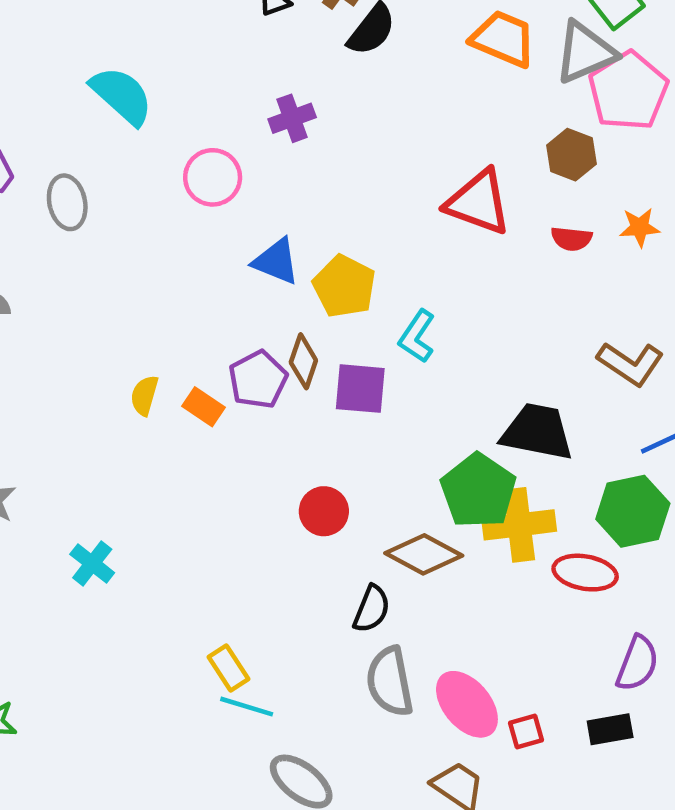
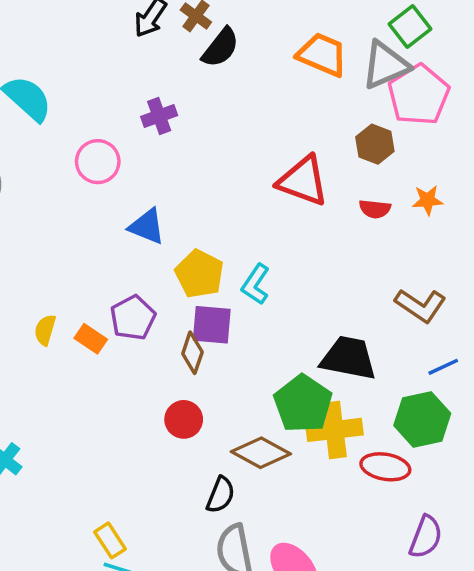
yellow pentagon: (344, 286) -> (199, 274), moved
brown diamond: (303, 361) -> (192, 353), moved

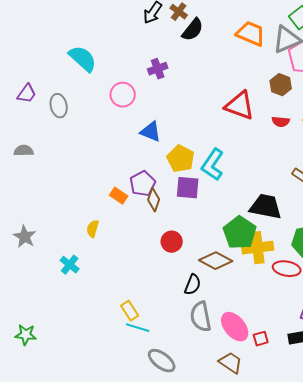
cyan L-shape: (256, 284) -> (213, 165), size x1.4
yellow semicircle: (45, 330) -> (93, 229), moved
brown diamond: (192, 353) -> (154, 200), moved

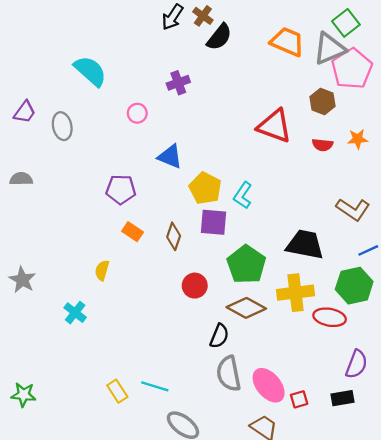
pink circle: (123, 95) -> (137, 113), size x0.7
cyan L-shape: (213, 165) -> (243, 195), size x0.7
purple pentagon: (143, 184) -> (121, 189), moved, turned 30
green pentagon: (240, 233) -> (246, 264), moved
yellow rectangle: (130, 311) -> (117, 391), moved

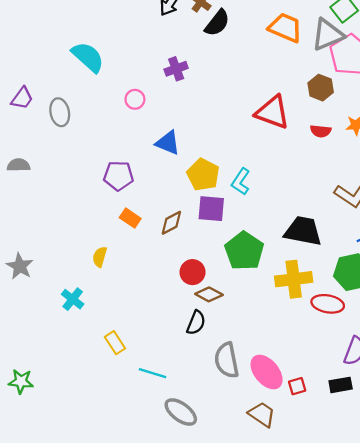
brown diamond: (174, 236) -> (171, 223), turned 44
brown diamond: (246, 308) -> (209, 294), moved, size x0.7
black semicircle: (219, 336) -> (196, 323), moved
yellow rectangle: (117, 391) -> (115, 343), moved

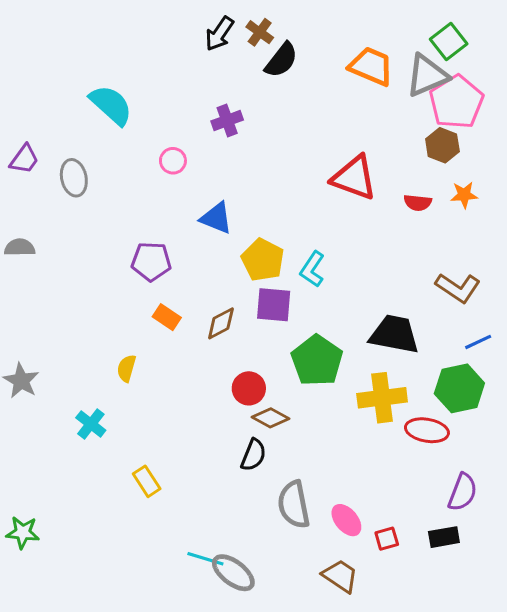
brown hexagon: (321, 88) -> (442, 145), moved
pink ellipse: (267, 372) -> (346, 520), size x0.7
cyan line: (153, 373) -> (205, 559), moved

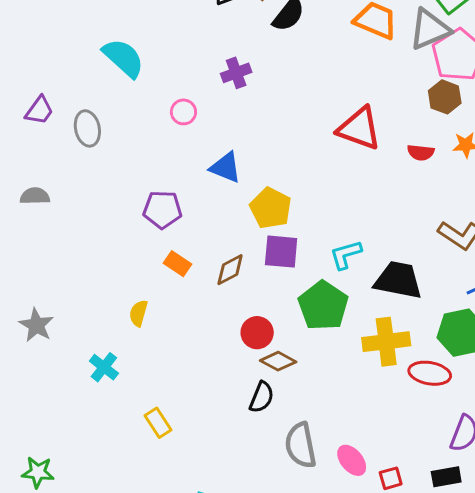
cyan L-shape: (312, 269) -> (346, 255), moved, turned 40

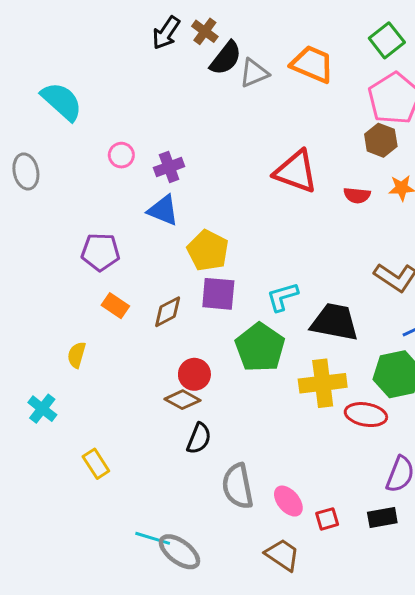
gray triangle: (430, 29) -> (254, 73), moved, size x0.7
purple cross: (236, 73) -> (169, 167), moved
brown diamond: (278, 361) -> (182, 400), moved

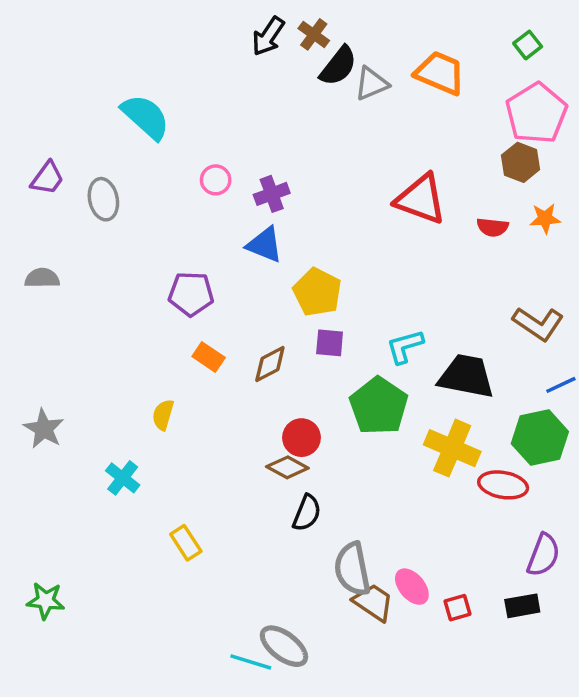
green square: (387, 40) -> (528, 45), size x0.7
purple square: (218, 294) -> (330, 343), size x0.7
yellow cross: (323, 383) -> (452, 448), turned 30
cyan line: (153, 538) -> (251, 662), moved
brown trapezoid: (282, 555) -> (373, 602), moved

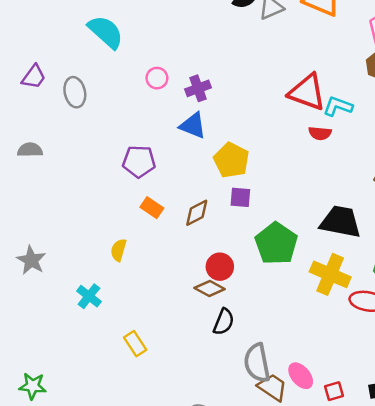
red semicircle: (493, 227) -> (320, 133), moved
cyan L-shape: (405, 346) -> (338, 106), moved, turned 36

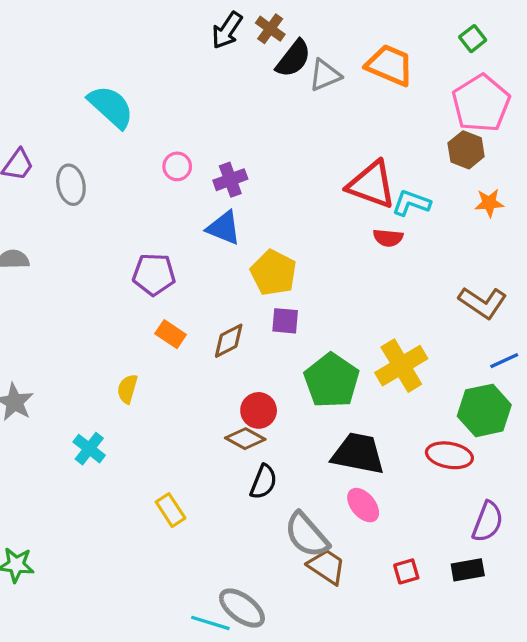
black trapezoid: (340, 222) -> (358, 454), moved
yellow cross: (330, 274) -> (401, 366), moved, turned 36
yellow rectangle: (135, 344) -> (171, 510), moved
gray semicircle: (257, 363) -> (307, 535), turned -30
pink ellipse: (301, 376) -> (363, 505), moved

